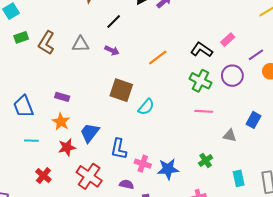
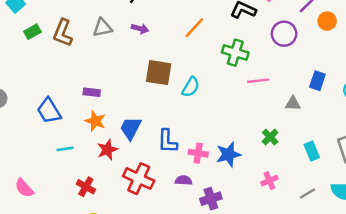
green cross: (200, 81) -> (235, 53), moved

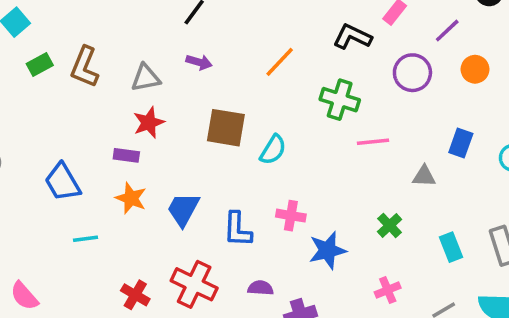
orange circle: (327, 21) -> (475, 69), moved
gray triangle: (102, 28) -> (146, 78), moved
red star: (107, 150) -> (149, 123), moved
pink cross: (198, 153) -> (291, 216), moved
red cross: (86, 187) -> (135, 295), moved

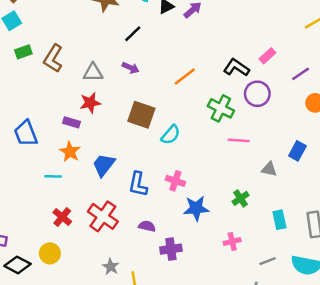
purple circle: (412, 73) -> (257, 94), moved
cyan line: (85, 239) -> (53, 176), moved

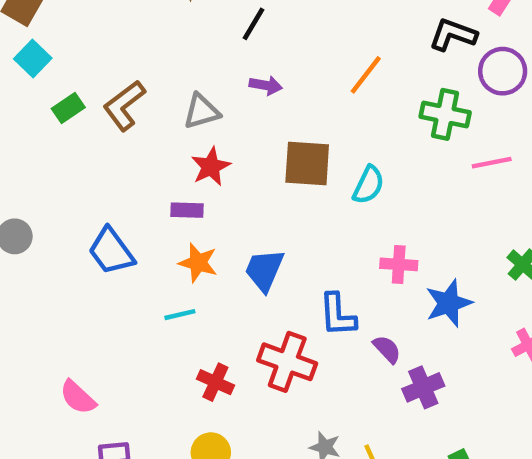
brown L-shape: (53, 58) -> (124, 105), turned 36
blue L-shape: (138, 184) -> (338, 315), moved
purple semicircle: (147, 226) -> (387, 349), moved, turned 49

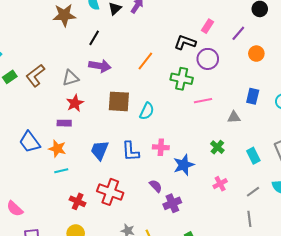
purple arrow: (266, 85) -> (100, 66), size x1.5
orange star: (198, 263) -> (57, 149), moved
blue L-shape: (338, 315) -> (131, 151), moved

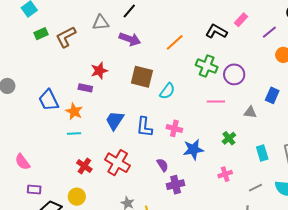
purple circle: (208, 59) -> (234, 74), moved
gray triangle: (71, 78) -> (101, 23), moved
pink line: (203, 101) -> (216, 102), moved

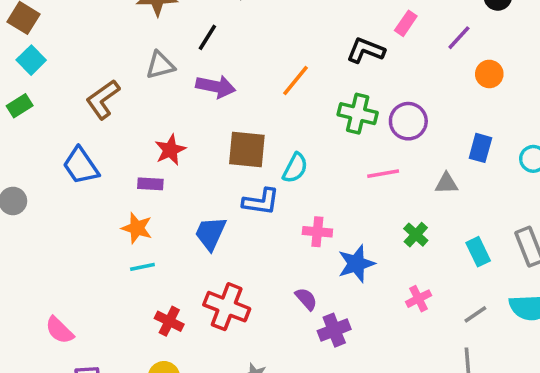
green rectangle: (41, 34) -> (20, 106), moved
blue trapezoid: (49, 100) -> (81, 166), moved
blue L-shape: (144, 127) -> (261, 202), moved, turned -80

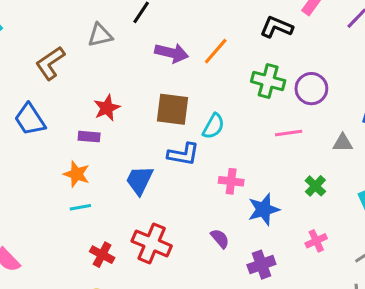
purple arrow: (216, 87) -> (172, 53), moved
purple cross: (334, 330) -> (261, 265), moved

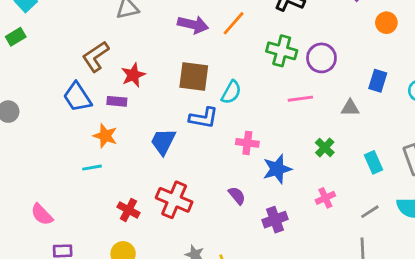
brown L-shape: (50, 63) -> (96, 57), moved
blue trapezoid: (30, 119) -> (77, 97), moved
cyan line: (80, 207) -> (92, 168), moved

